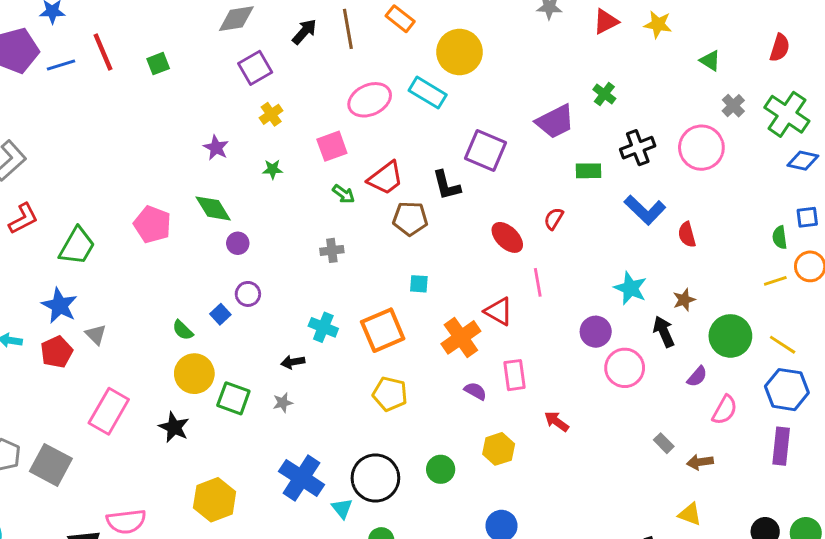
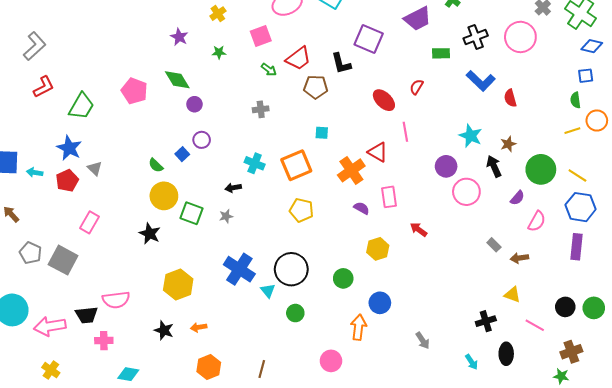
blue square: (807, 217) -> (586, 76), moved
pink rectangle: (109, 411) -> (90, 222), moved, size x0.7
green circle: (441, 469) -> (343, 278), moved

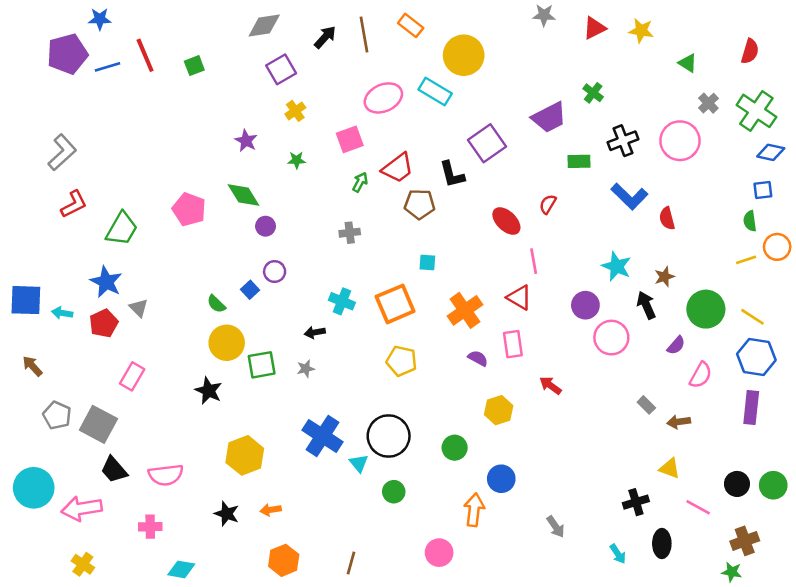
purple square: (369, 39) -> (487, 143), turned 32
green arrow: (269, 70) -> (360, 182), turned -98
red triangle: (378, 152) -> (519, 297), moved
green square: (191, 213) -> (262, 365), turned -30
black trapezoid: (87, 315) -> (114, 470), moved, turned 55

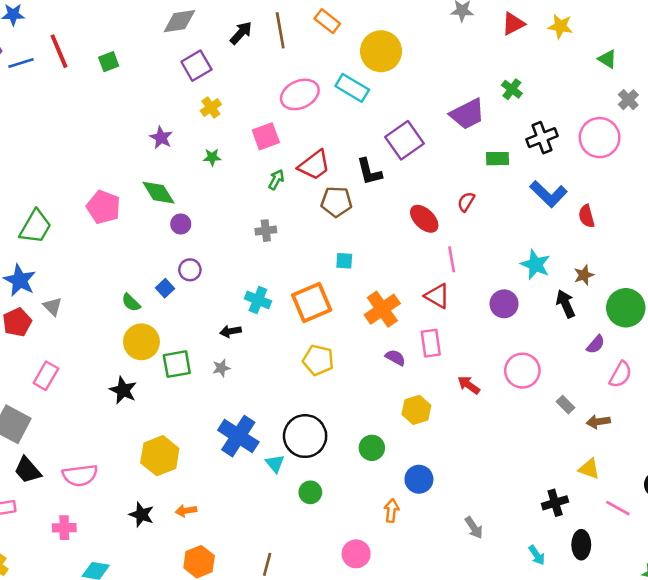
pink circle: (611, 338) -> (522, 371), moved
orange arrow: (474, 510) -> (391, 511), size x0.7

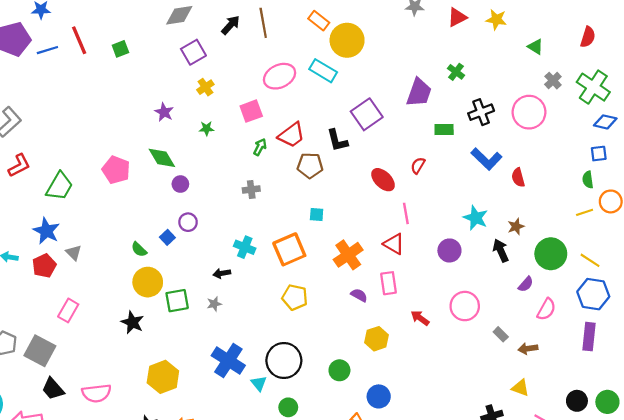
orange rectangle: (327, 21) -> (319, 21), moved
purple trapezoid: (467, 114) -> (419, 93), turned -44

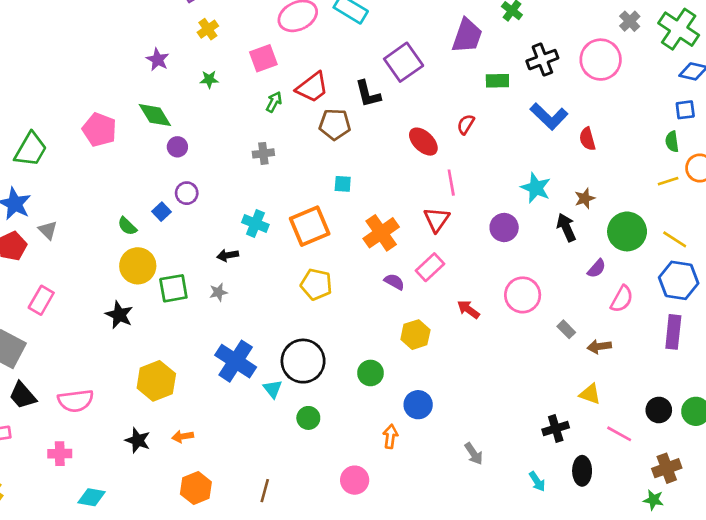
red triangle: (394, 244) -> (437, 220), turned 35
pink rectangle: (388, 283) -> (430, 267), turned 55

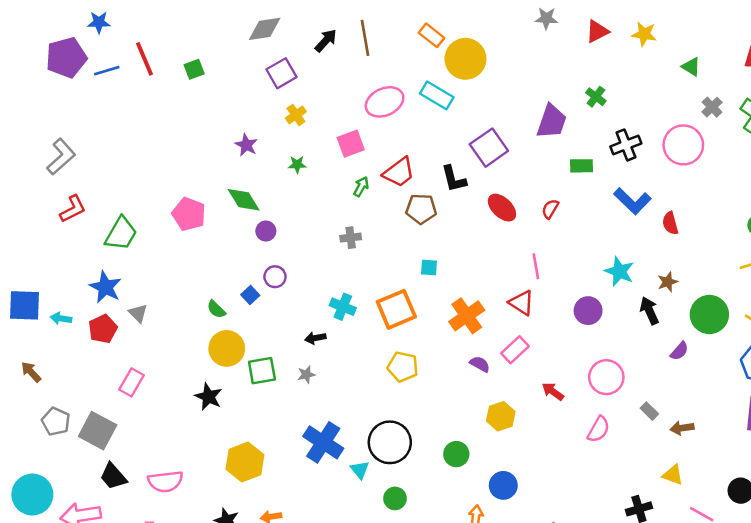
red ellipse: (423, 142) -> (502, 208), moved
red triangle: (437, 220) -> (522, 303), turned -32
pink semicircle: (622, 299) -> (599, 429), moved

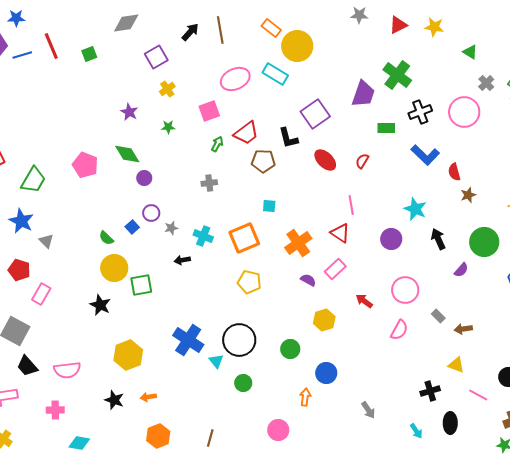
gray diamond: (265, 29) -> (126, 23), moved
green cross: (596, 97) -> (397, 75), size x1.8
brown star: (668, 282) -> (468, 195), moved
red pentagon: (103, 329) -> (19, 270), moved, turned -30
gray star: (306, 375) -> (171, 228), moved

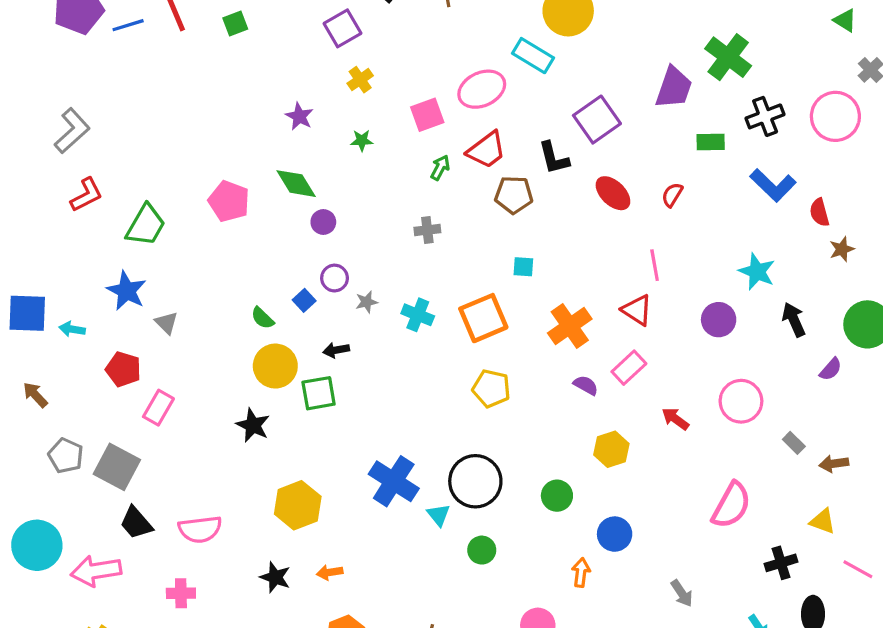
pink ellipse: (235, 79) -> (482, 89), moved
black arrow: (182, 260) -> (336, 350), moved
pink semicircle: (399, 330) -> (731, 505), moved, size x1.4

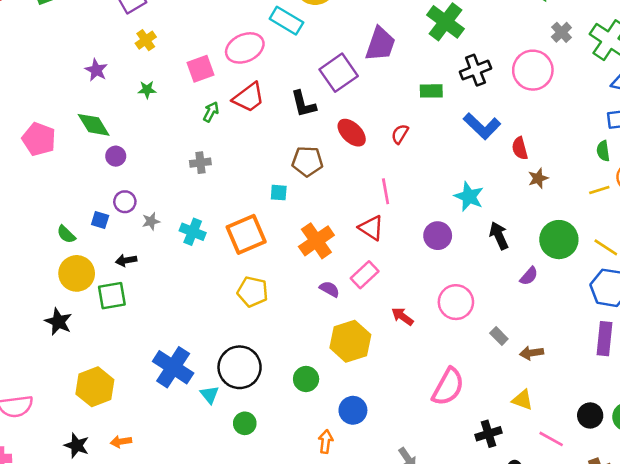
purple trapezoid: (674, 88) -> (380, 44), moved
brown pentagon: (514, 195) -> (307, 161), moved
blue square: (304, 300) -> (100, 220), turned -30
yellow hexagon: (611, 449) -> (350, 341), size x1.4

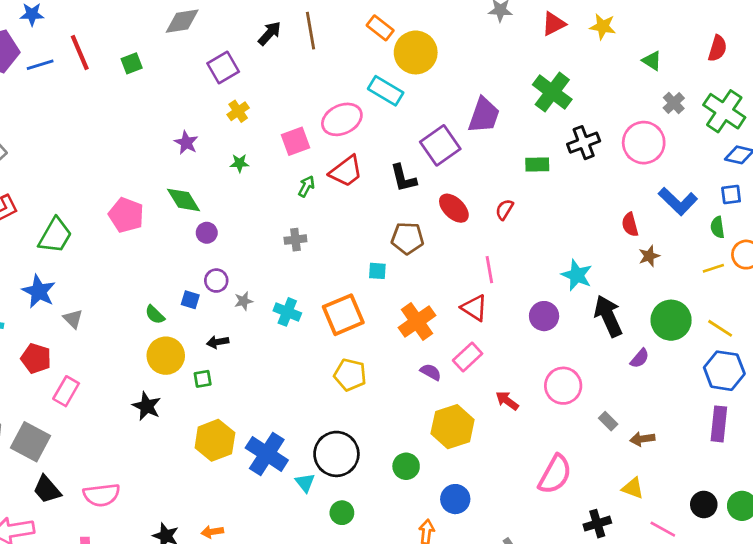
blue L-shape: (482, 126) -> (678, 201), moved
black arrow: (499, 236) -> (608, 316), size x1.4
green square: (112, 296) -> (203, 379), size x0.6
yellow hexagon: (95, 387) -> (215, 440), moved

